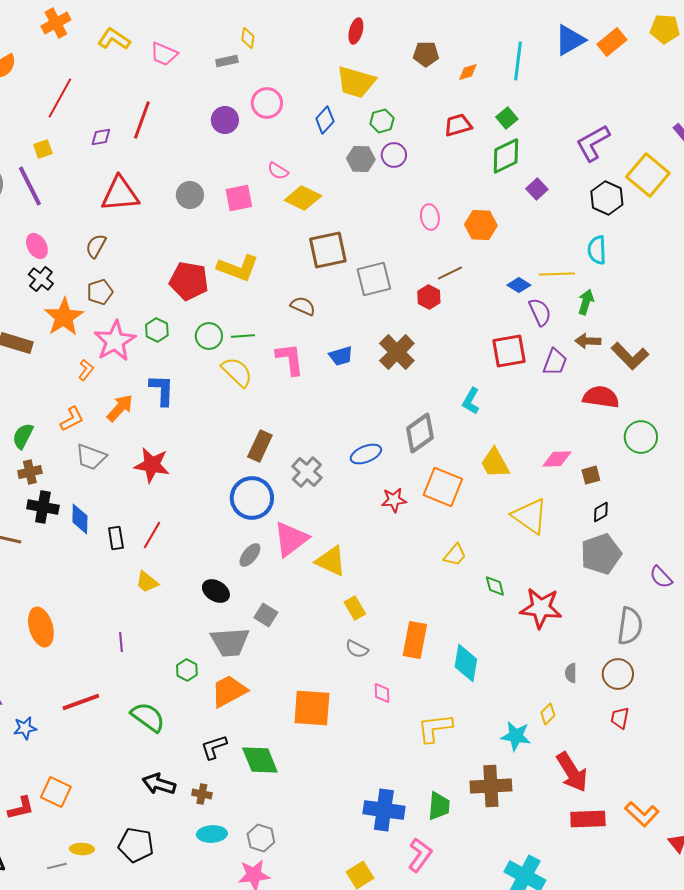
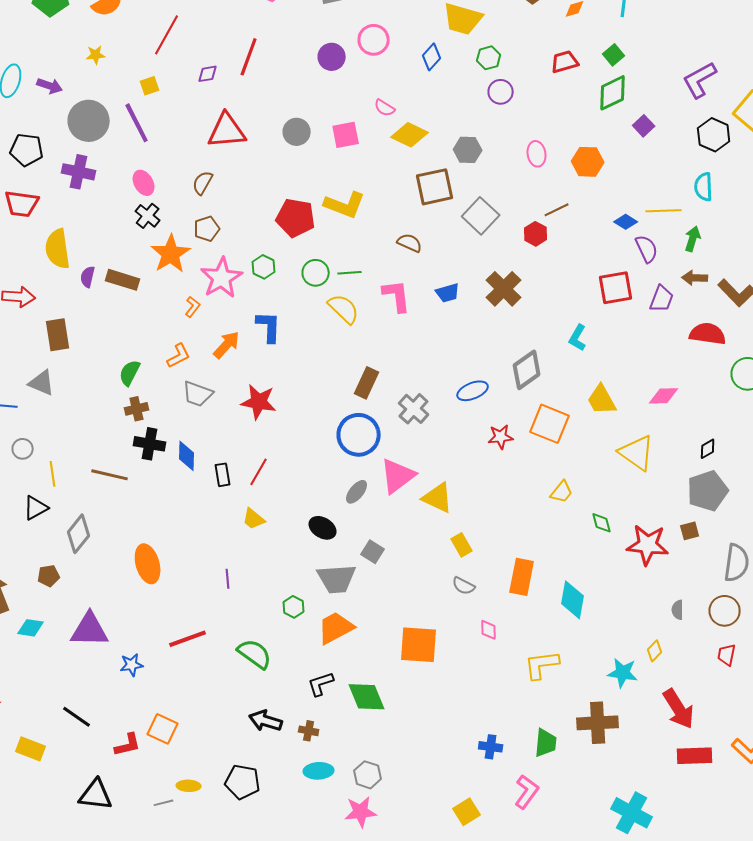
gray hexagon: (361, 159) -> (468, 150), moved
gray square: (374, 279) -> (481, 216), turned -33
brown square: (591, 475) -> (690, 531), moved
blue cross: (384, 810) -> (491, 747), size x0.6

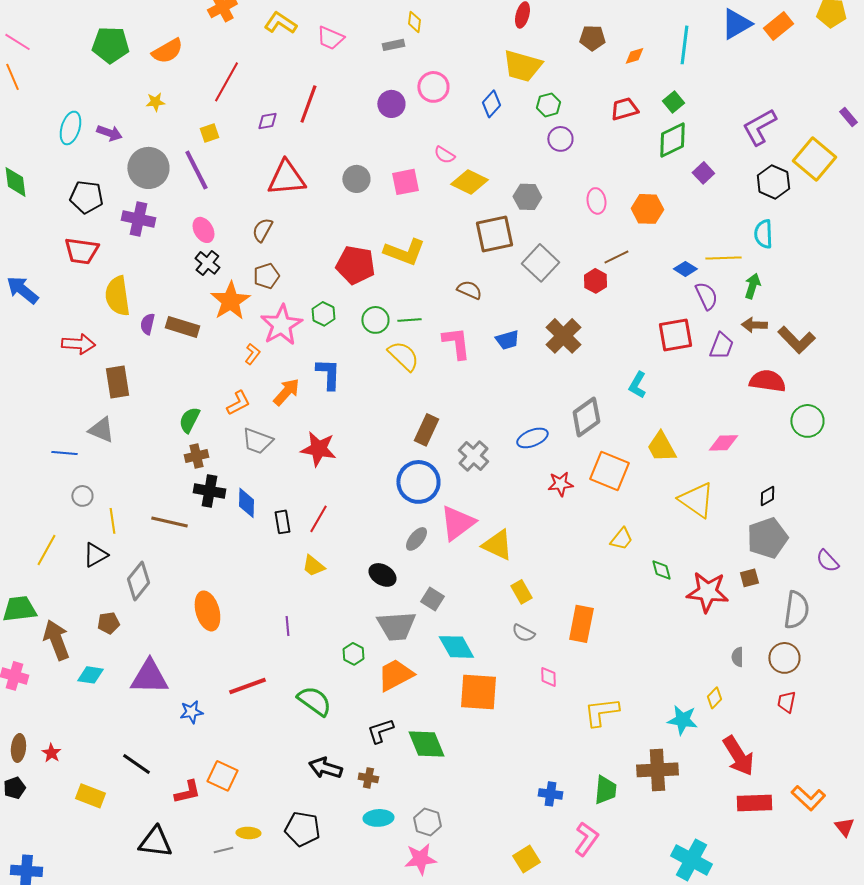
cyan diamond: (573, 600) -> (456, 647), moved, turned -39

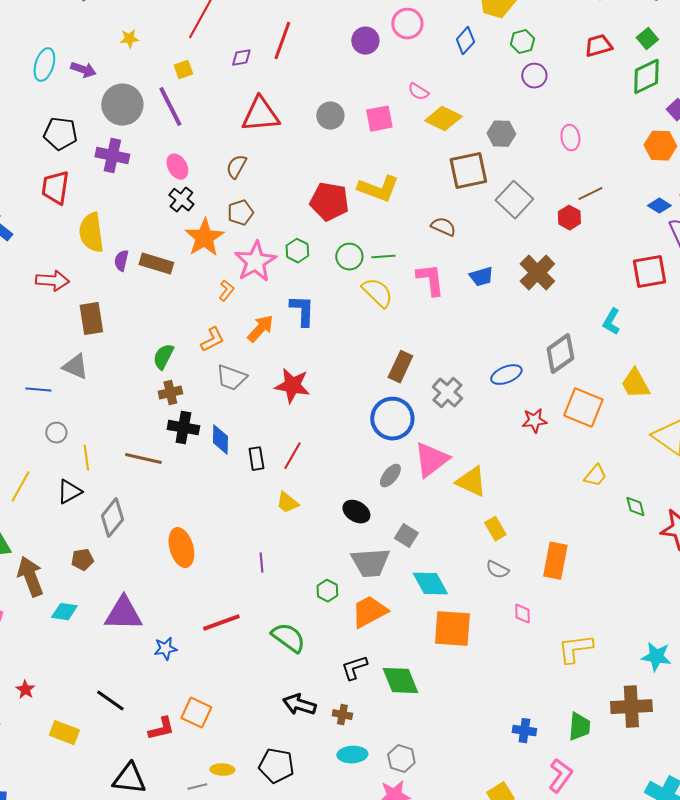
orange hexagon: (647, 209) -> (660, 146), moved
red trapezoid: (81, 251) -> (55, 188), turned 90

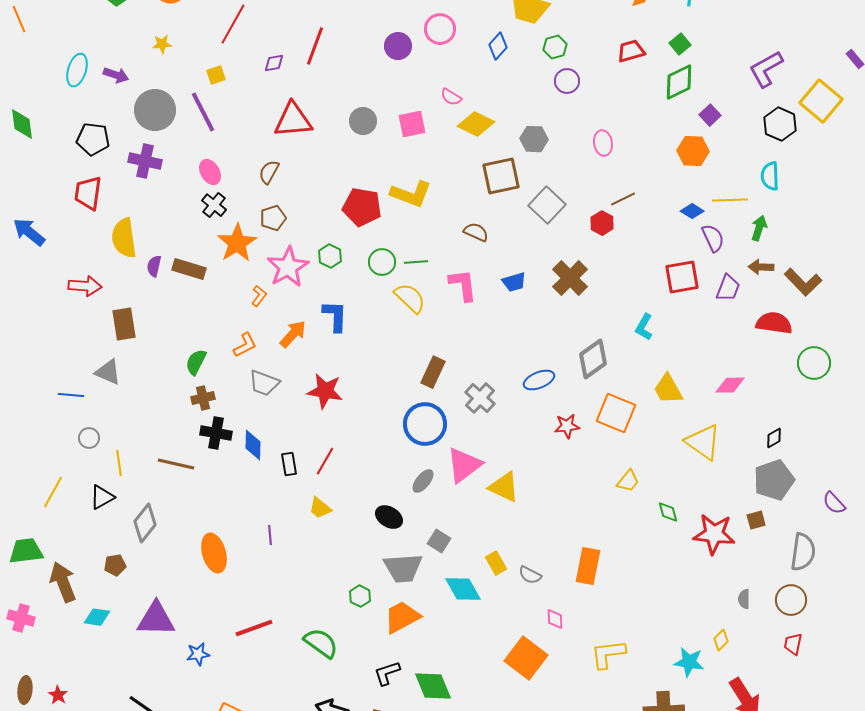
yellow rectangle: (495, 529) -> (496, 563), moved
purple line: (261, 563) -> (270, 535), moved
orange square: (452, 629) -> (526, 658), moved, turned 33

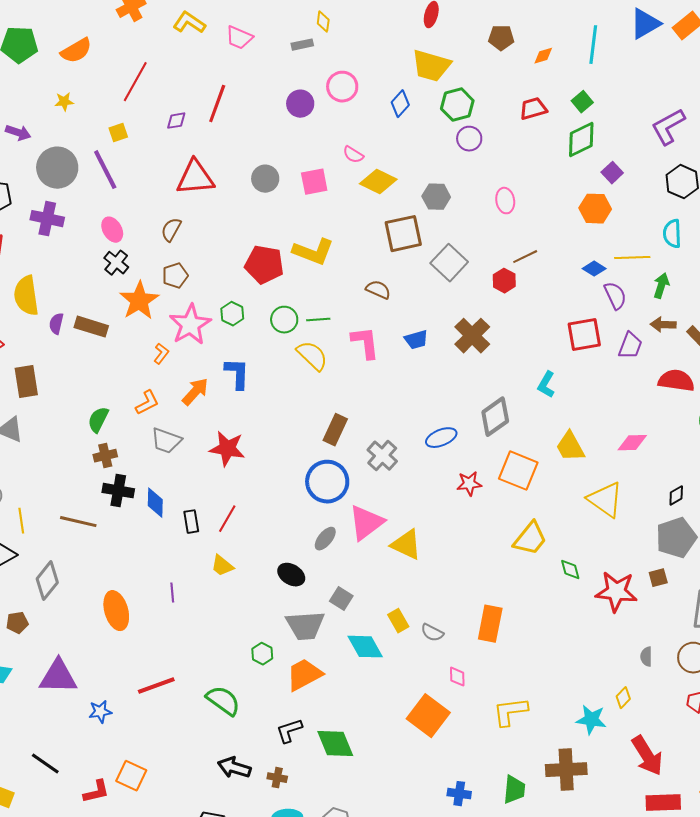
green hexagon: (555, 47) -> (457, 105), size x1.4
yellow trapezoid: (628, 481) -> (530, 539), size x1.5

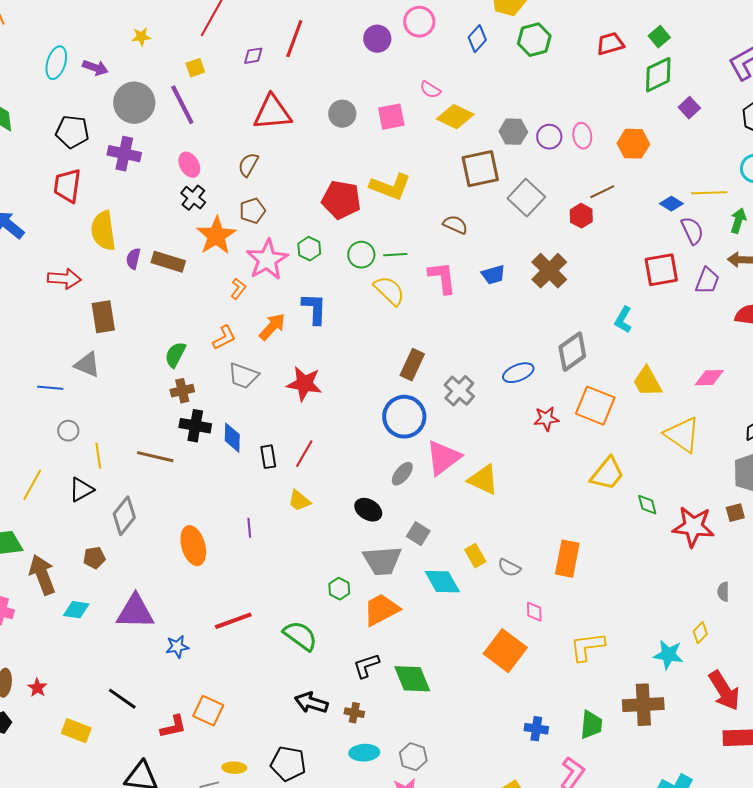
purple circle: (469, 139) -> (549, 137), moved
orange hexagon: (595, 209) -> (633, 144), moved

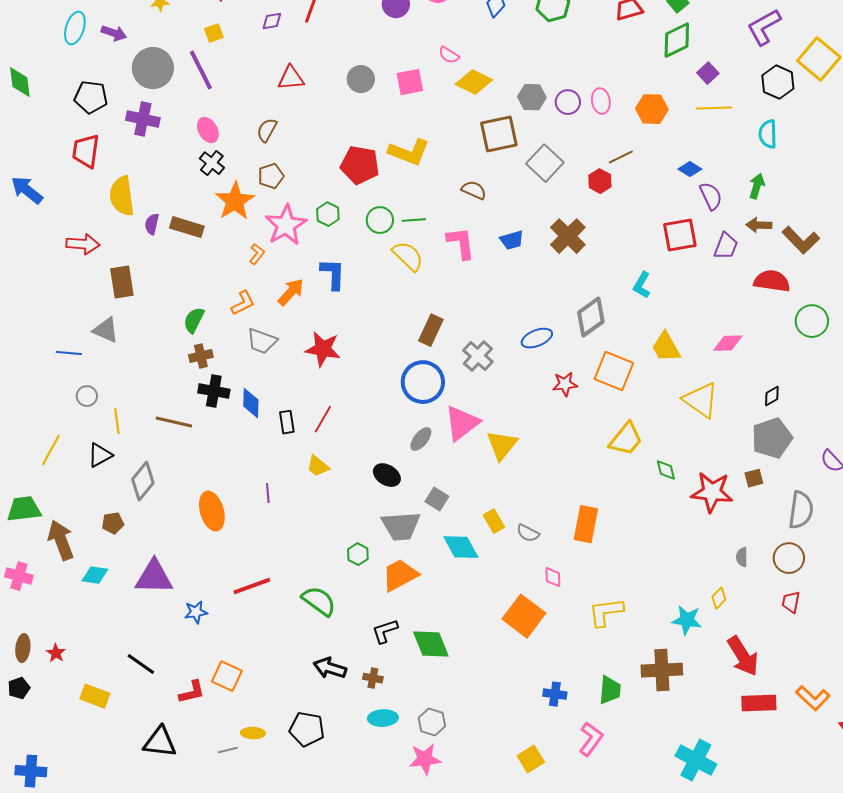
red triangle: (272, 113) -> (291, 78), size x0.7
yellow line: (709, 193) -> (714, 108), moved
yellow triangle: (483, 480) -> (502, 445), turned 44

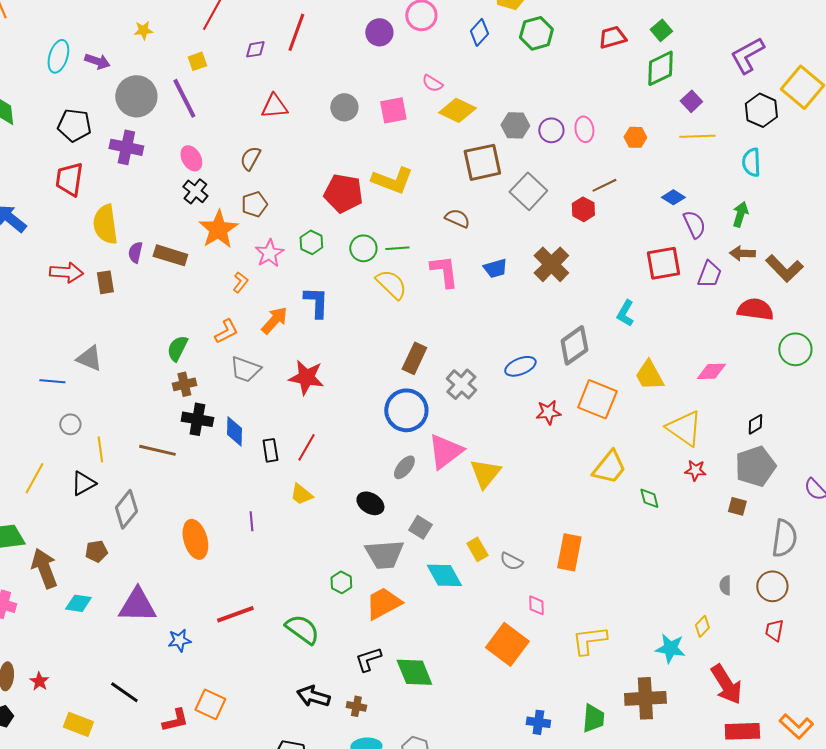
orange hexagon: (652, 109) -> (635, 137), size x0.7
pink star: (286, 225) -> (269, 253), size x0.7
brown rectangle: (122, 282) -> (105, 282), moved, size x0.7
brown square: (754, 478) -> (737, 506), turned 30
red star: (712, 492) -> (695, 470), moved, size x0.5

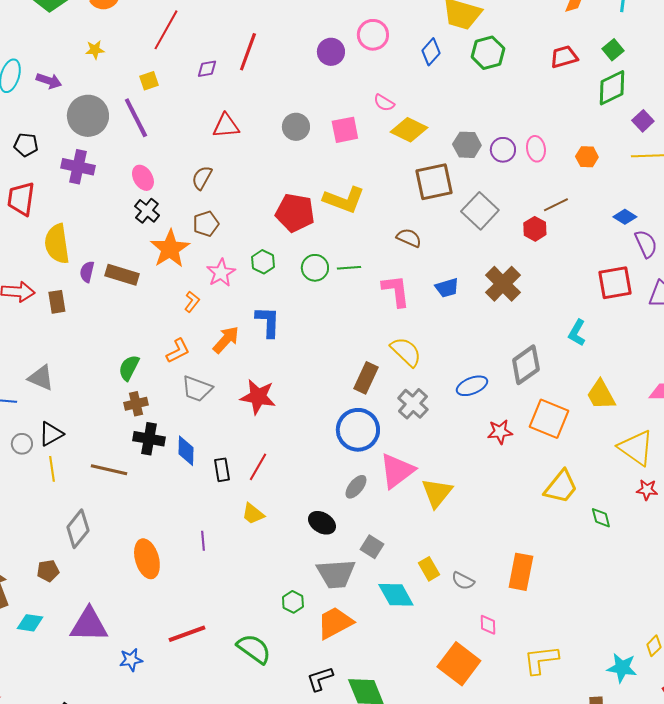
black pentagon: (74, 125) -> (26, 145), size x0.7
yellow semicircle: (391, 284) -> (406, 352), moved
black triangle: (83, 483) -> (51, 434), moved

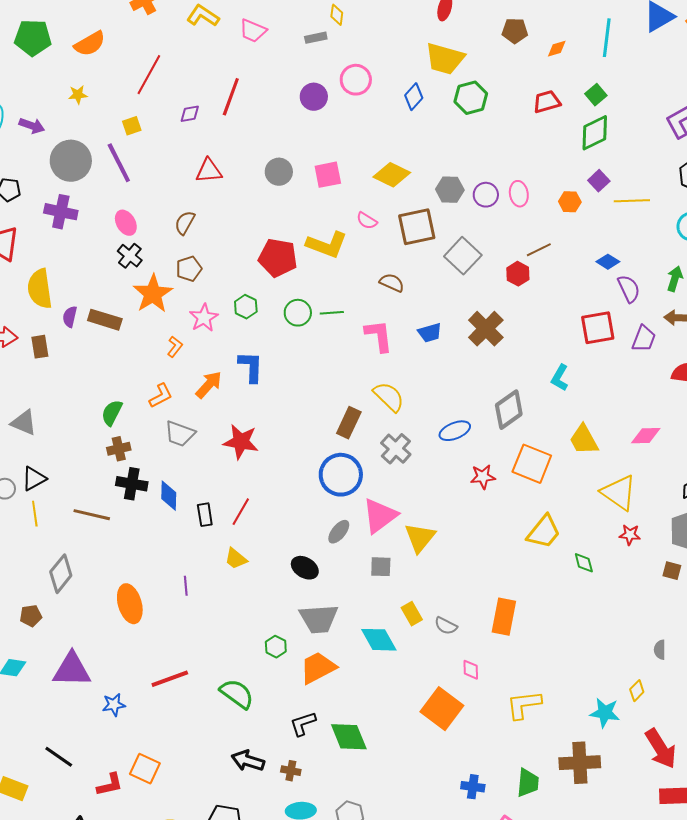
pink semicircle: (384, 103) -> (367, 221), moved
purple square: (643, 121) -> (599, 181), moved
gray square: (372, 547) -> (381, 567), moved, turned -30

